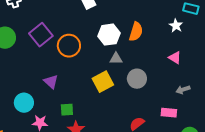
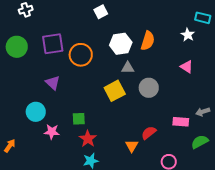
purple square: (41, 35) -> (53, 44), turned 30
purple triangle: (51, 82) -> (53, 83), moved
gray arrow: (183, 90) -> (203, 112), moved

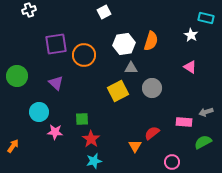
green circle: (17, 47) -> (17, 76), moved

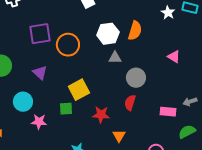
white star: (191, 35) -> (168, 13), moved
yellow square: (118, 91) -> (79, 90), moved
red semicircle: (152, 133) -> (130, 103), moved, turned -35
red star: (91, 139) -> (101, 115), moved, turned -30

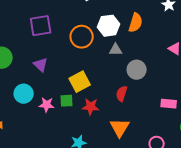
orange circle: (68, 45) -> (82, 37), moved
red semicircle: (130, 103) -> (122, 94), moved
red star: (101, 115) -> (91, 107), moved
pink star: (39, 122) -> (47, 105), moved
orange triangle: (119, 136) -> (120, 128), size x1.5

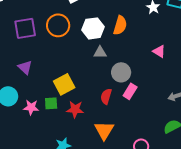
orange circle: (82, 37) -> (58, 25), moved
pink rectangle: (169, 104) -> (130, 91), moved, turned -63

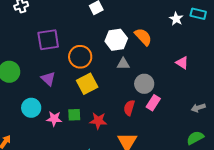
orange circle: (58, 25) -> (80, 57), moved
orange semicircle: (120, 25) -> (143, 37), turned -60
yellow square: (64, 84) -> (87, 84), moved

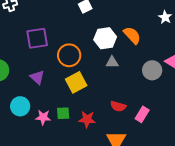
gray circle: (144, 84) -> (152, 70), moved
pink rectangle: (153, 103) -> (142, 114), moved
red semicircle: (129, 108) -> (118, 106), turned -91

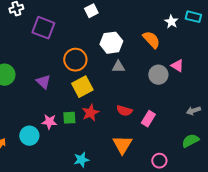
orange semicircle: (132, 35) -> (151, 40), moved
purple square: (37, 38) -> (43, 28), moved, turned 30
cyan circle: (20, 106) -> (29, 136), moved
red star: (87, 119) -> (90, 113), moved, turned -30

